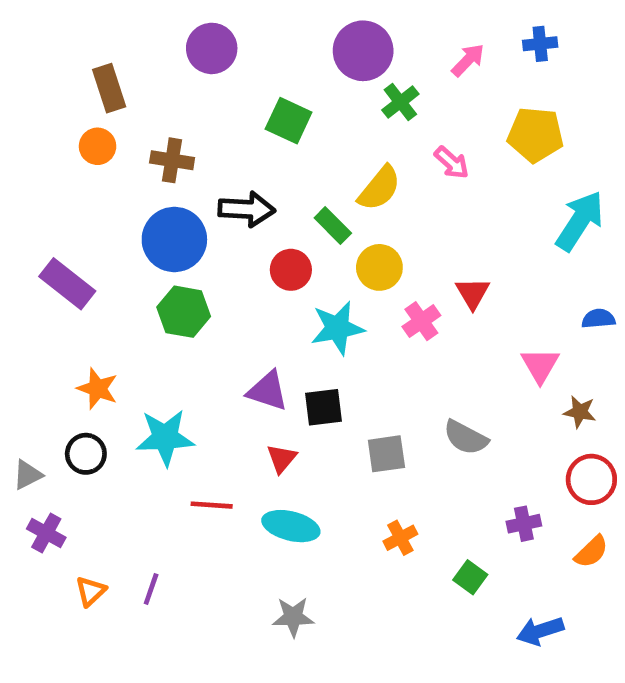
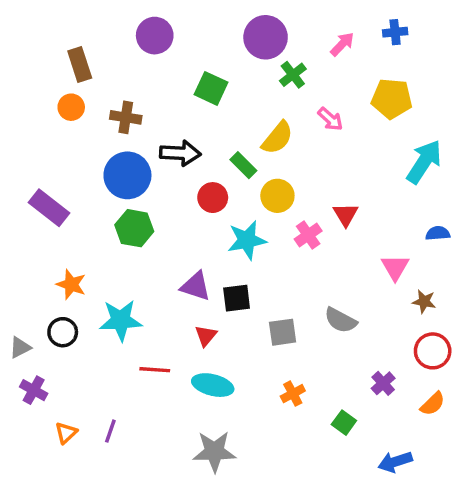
purple cross: (524, 524) -> (383, 383), turned -30
gray star: (293, 617) -> (214, 452), size x1.4

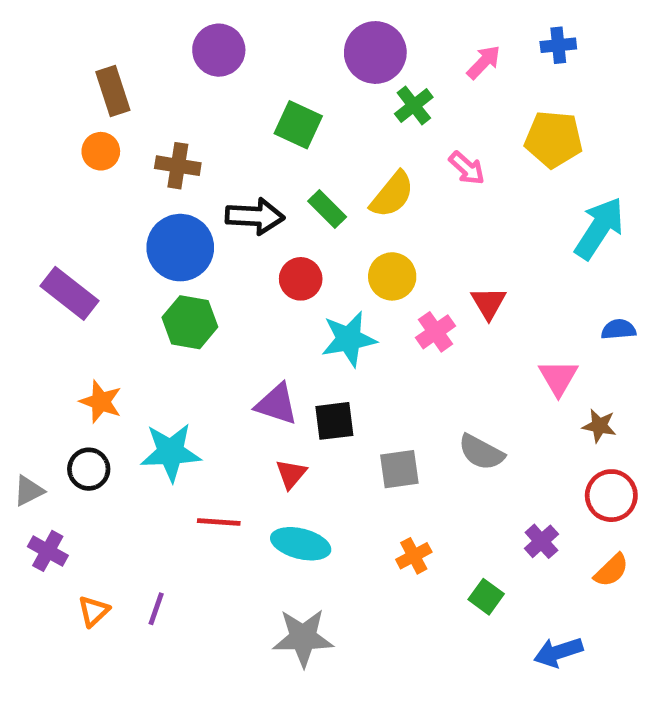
green rectangle: (243, 165) -> (327, 209), moved

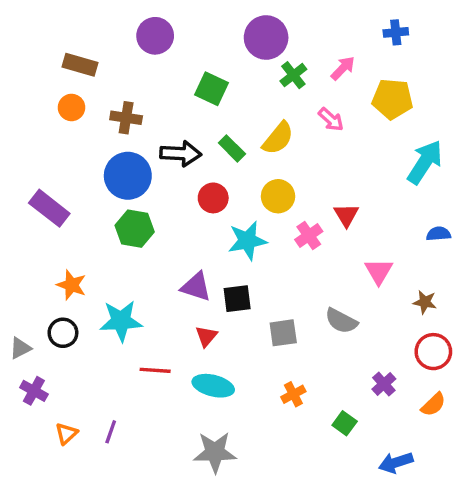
pink arrow: (484, 62) -> (343, 68), moved
brown rectangle: (113, 91) -> (80, 65), turned -56
pink triangle: (558, 378) -> (379, 271), moved

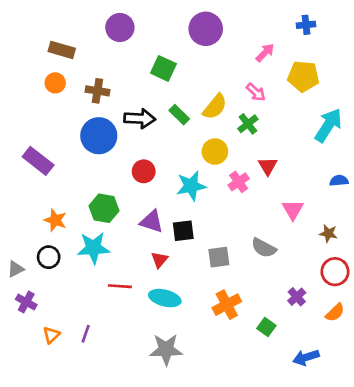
green cross: (293, 75) -> (248, 124), moved
red circle: (213, 198) -> (144, 171), moved
green hexagon: (135, 229) -> (104, 208), moved
orange cross: (293, 394) -> (227, 305), size x1.5

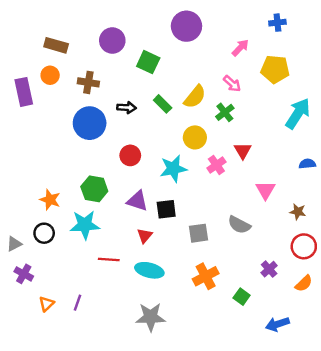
purple circle: (120, 27) -> (112, 41), moved
black arrow: (140, 119) -> (127, 108), size x0.7
purple rectangle: (38, 161) -> (24, 92), moved, turned 40

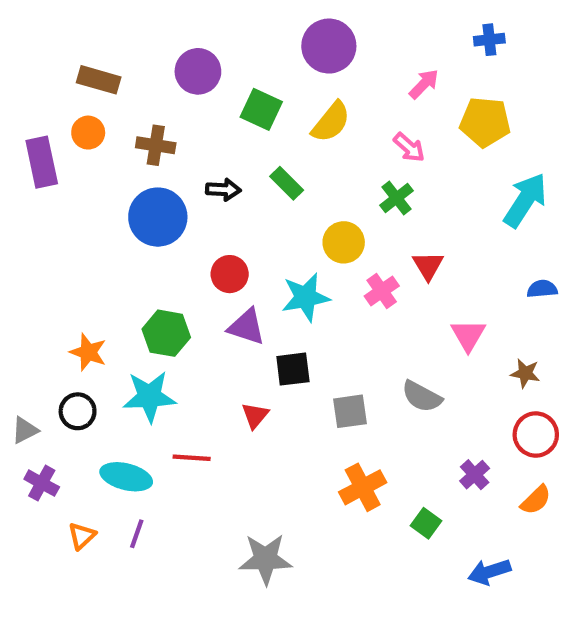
yellow semicircle: (195, 97) -> (331, 122), moved
purple triangle: (137, 201) -> (247, 327), moved
cyan ellipse: (149, 270) -> (126, 477), moved

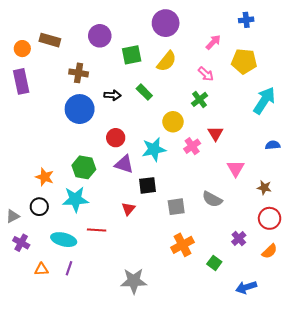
green square: (261, 109) -> (132, 55), turned -36
orange circle: (88, 133) -> (22, 49), moved
orange triangle: (82, 536) -> (41, 269), turned 40

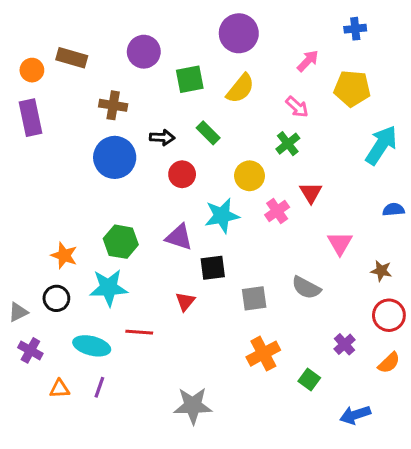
red circle: (116, 138) -> (182, 174), moved

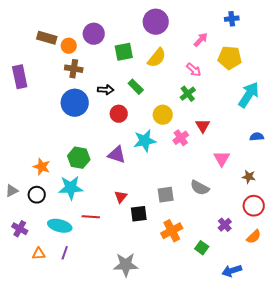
orange circle: (32, 70) -> (69, 46), moved
black square: (213, 268) -> (139, 214), moved
gray triangle: (18, 312) -> (12, 191), moved

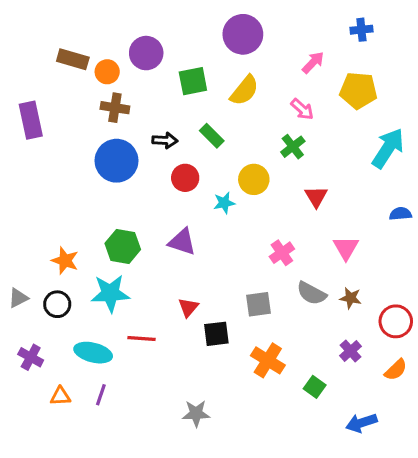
pink cross: (181, 138) -> (282, 253), moved
cyan star: (145, 141) -> (224, 203), moved, size x0.6
brown star: (249, 177) -> (351, 298), moved
orange cross: (172, 231) -> (268, 360), turned -30
gray star: (126, 265) -> (196, 413), size x0.7

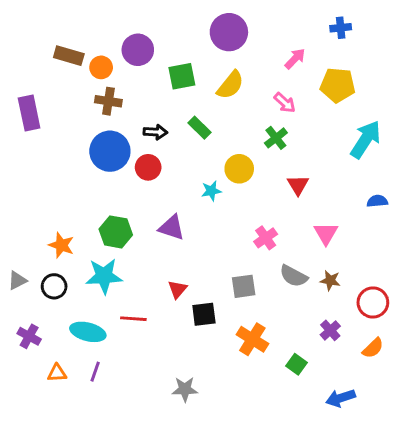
red circle: (185, 178) -> (148, 167), moved

